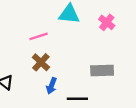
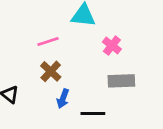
pink cross: (107, 22) -> (112, 46), moved

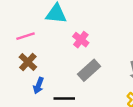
gray rectangle: (121, 81) -> (89, 70), turned -40

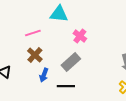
gray rectangle: (89, 70) -> (71, 62), moved

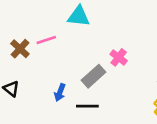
pink cross: (80, 36) -> (119, 57), moved
brown cross: (35, 55) -> (20, 49), moved

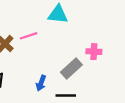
pink cross: (119, 57) -> (94, 52), turned -35

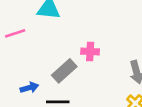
blue arrow: (41, 83) -> (29, 88), turned -126

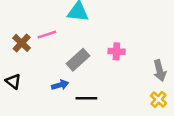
gray rectangle: (64, 71) -> (78, 60), moved

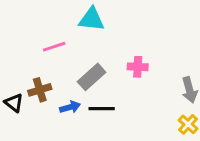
brown cross: (22, 43) -> (40, 90), moved, turned 30
black line: (86, 98) -> (102, 109), moved

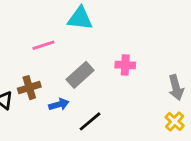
black line: (102, 109) -> (90, 121), moved, turned -40

